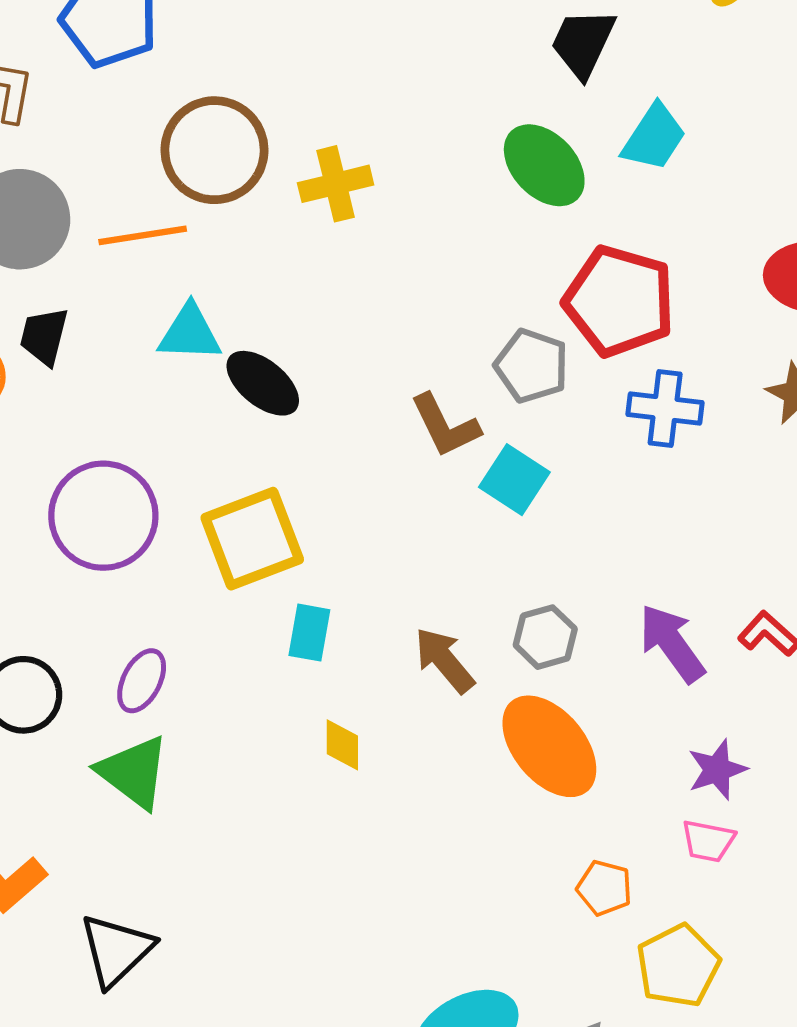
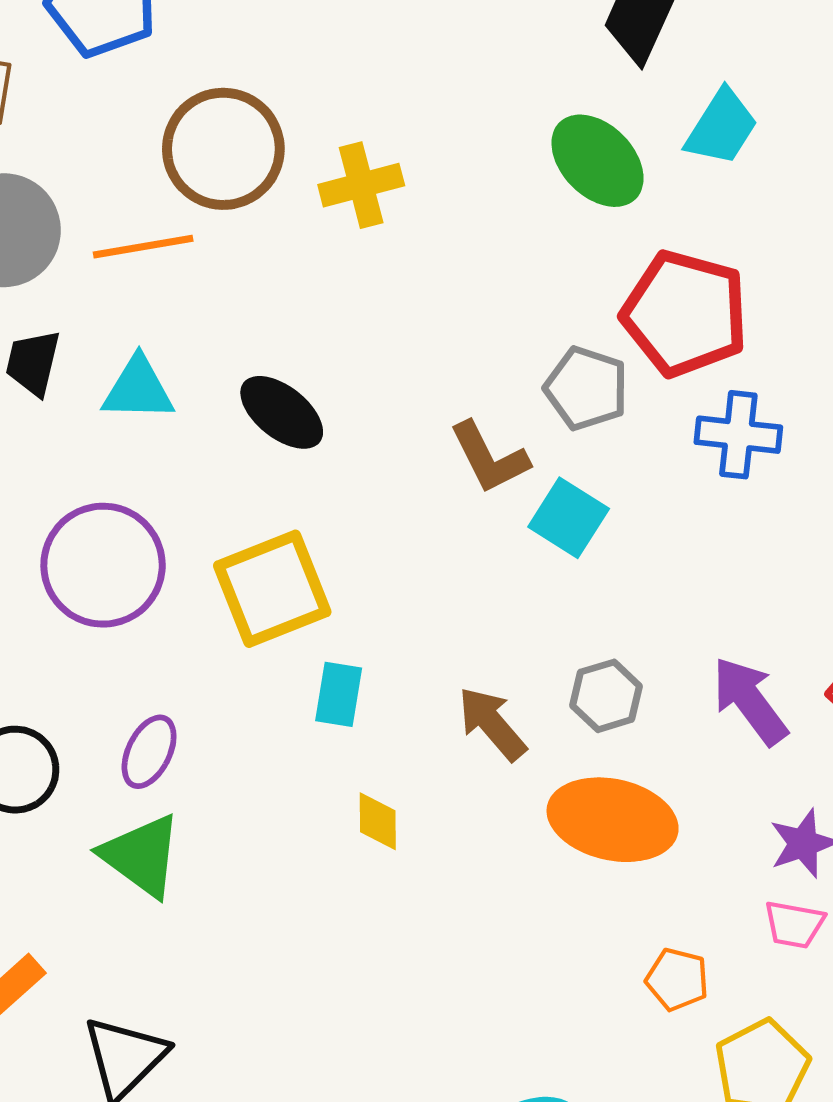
cyan triangle: (190, 333) -> (138, 389), moved
orange ellipse: (549, 746) -> (613, 820), turned -37

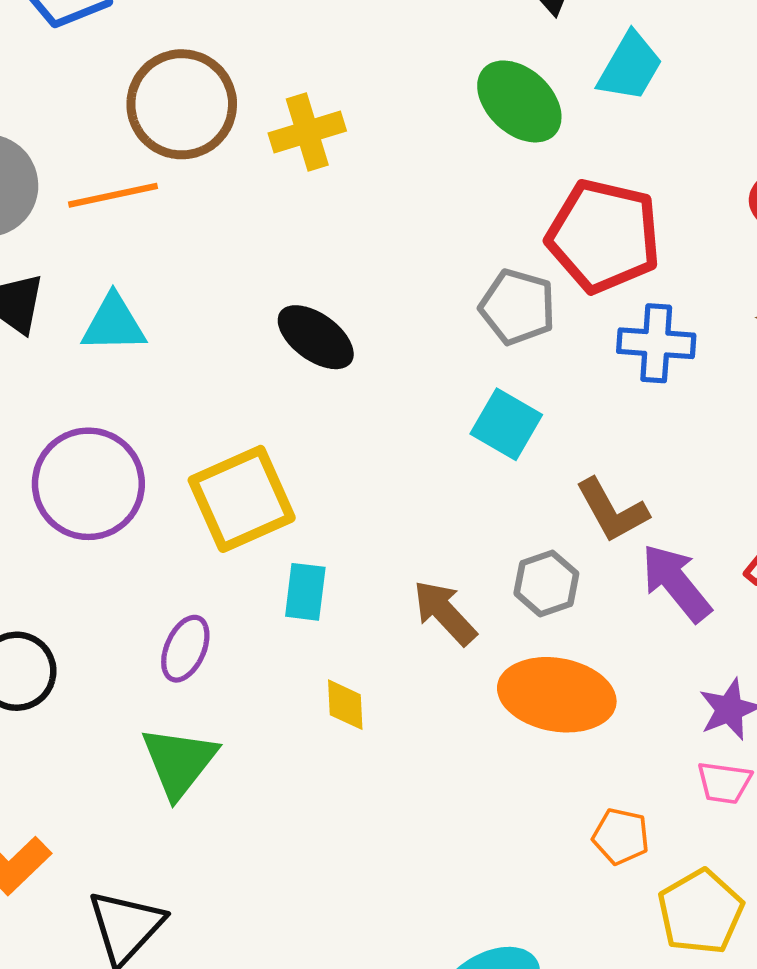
black ellipse: (282, 412) -> (316, 337), moved
brown L-shape: (489, 458) -> (612, 510), moved
purple ellipse: (149, 752) -> (185, 649), moved
green triangle: (141, 856) -> (179, 762), moved, turned 34

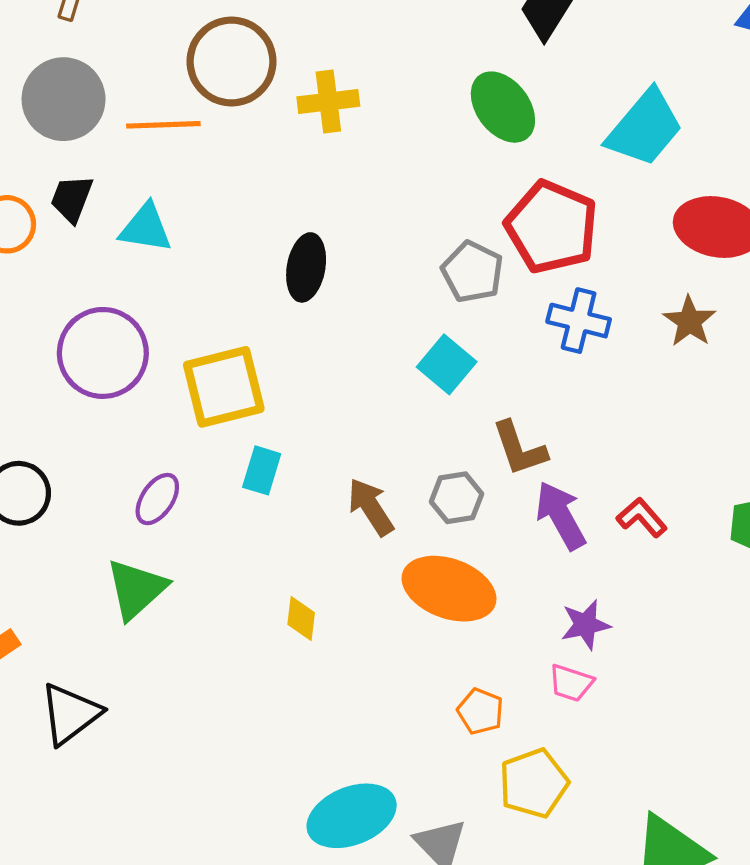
cyan trapezoid: (630, 67) -> (645, 128), moved, size x1.4
black ellipse: (316, 337) -> (306, 267), turned 54
yellow diamond: (345, 705) -> (301, 619), moved

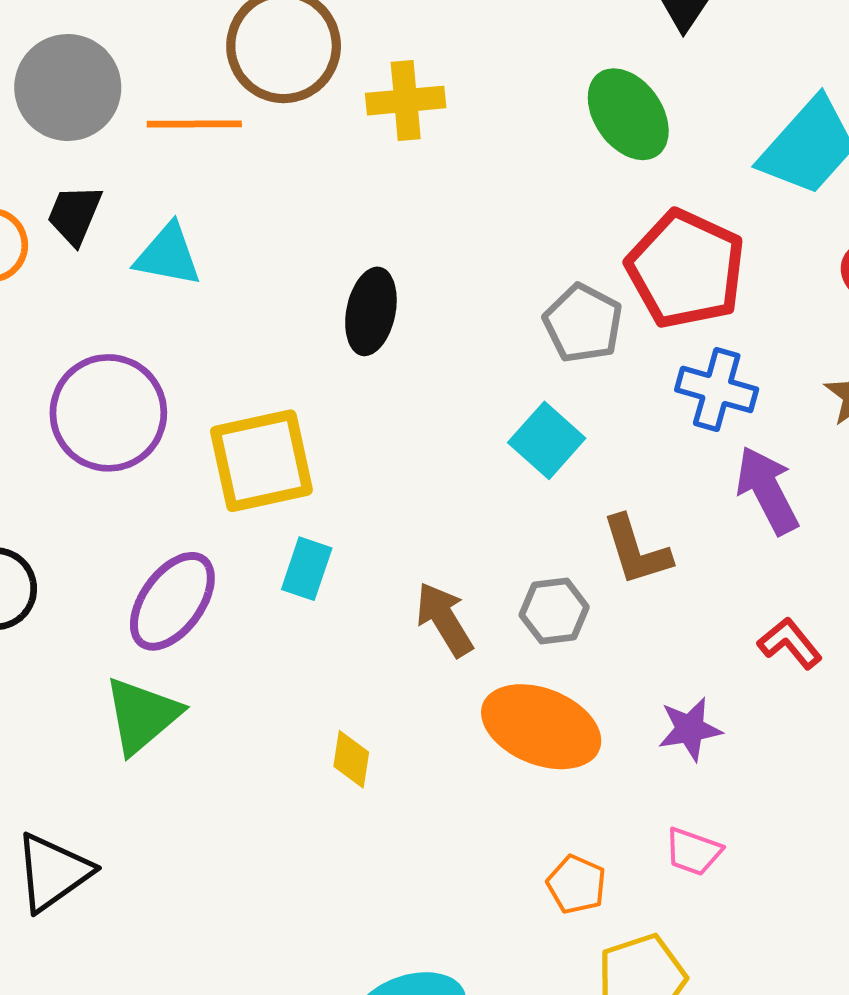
purple ellipse: (157, 499) -> (172, 601), size x1.5
purple arrow: (561, 516) -> (767, 490), moved
purple star: (586, 625) -> (690, 729), moved

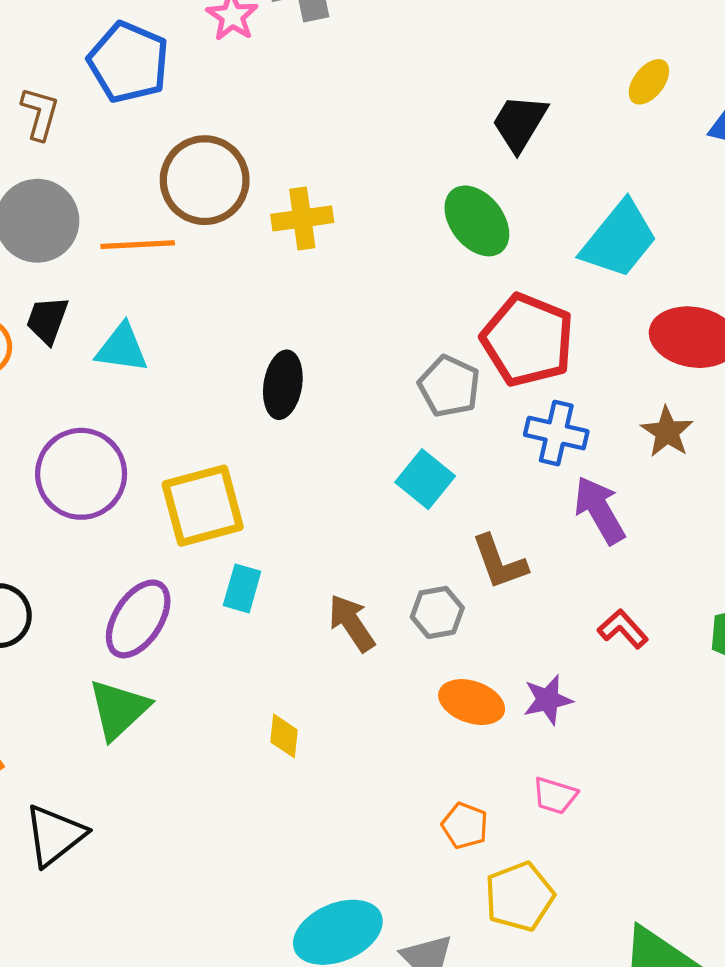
orange ellipse: (541, 727) -> (472, 702), moved, size x0.7

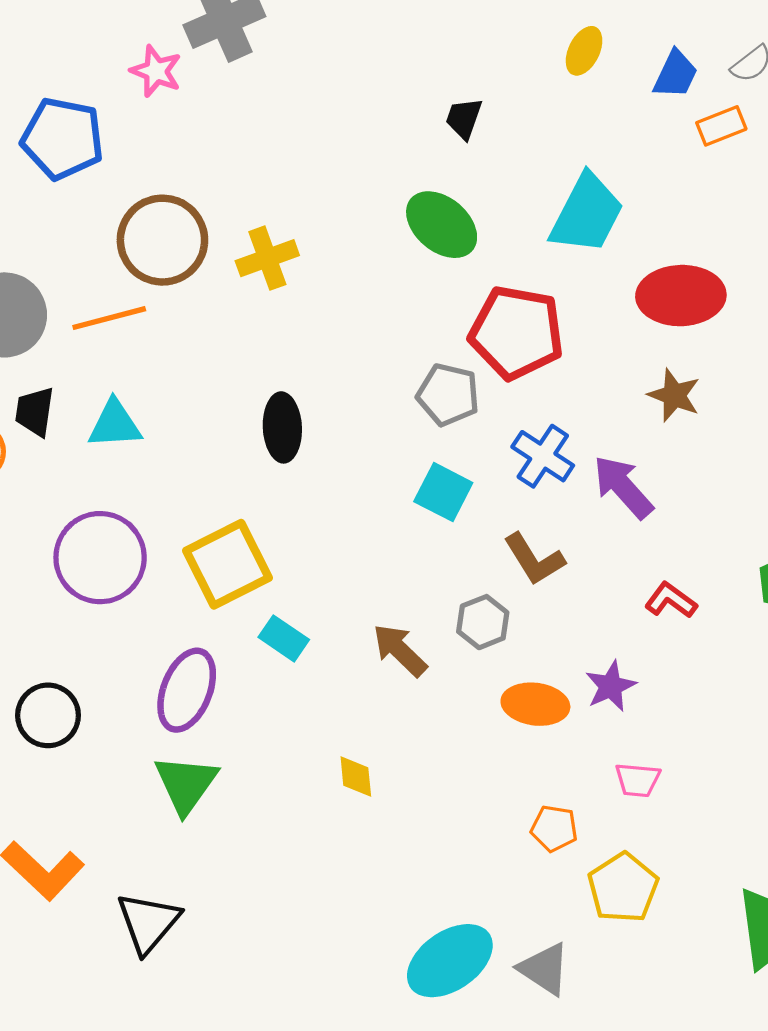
black trapezoid: (520, 123) -> (464, 118), size x0.7
blue cross: (556, 433) -> (543, 456), moved, turned 32
cyan rectangle: (242, 588) -> (284, 638), turned -60

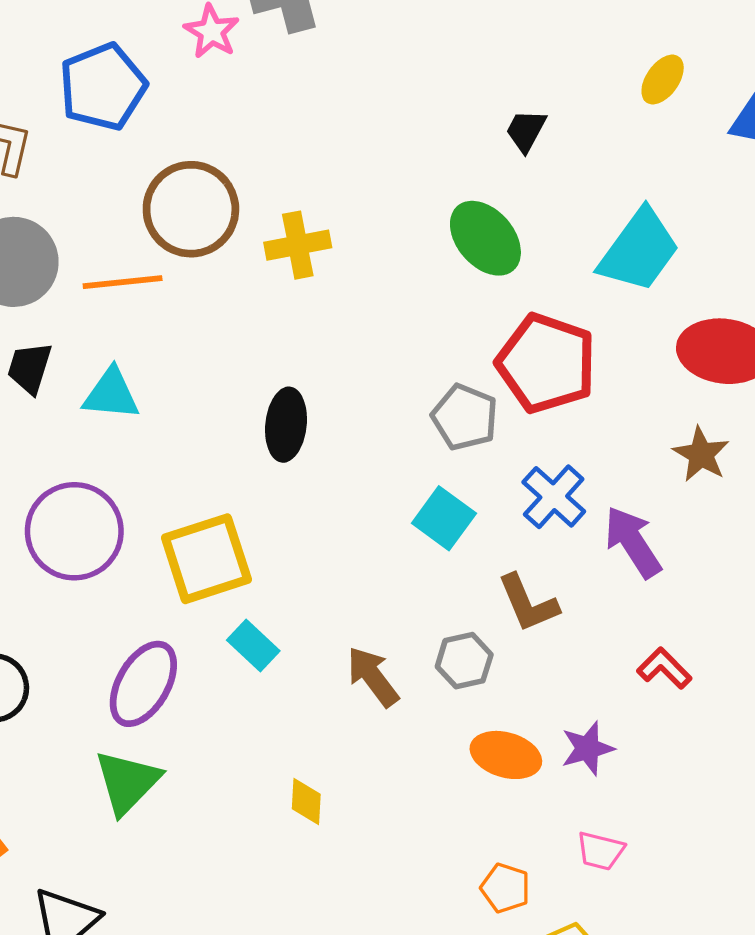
blue pentagon: (62, 138) -> (103, 87), turned 30

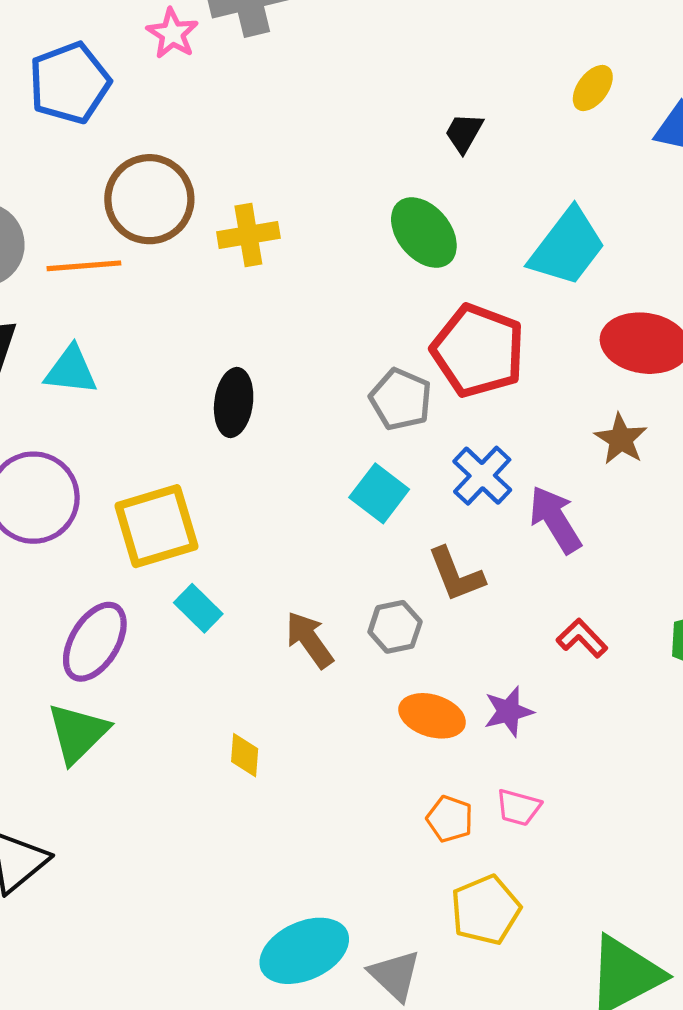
orange pentagon: (505, 888) -> (450, 819), moved

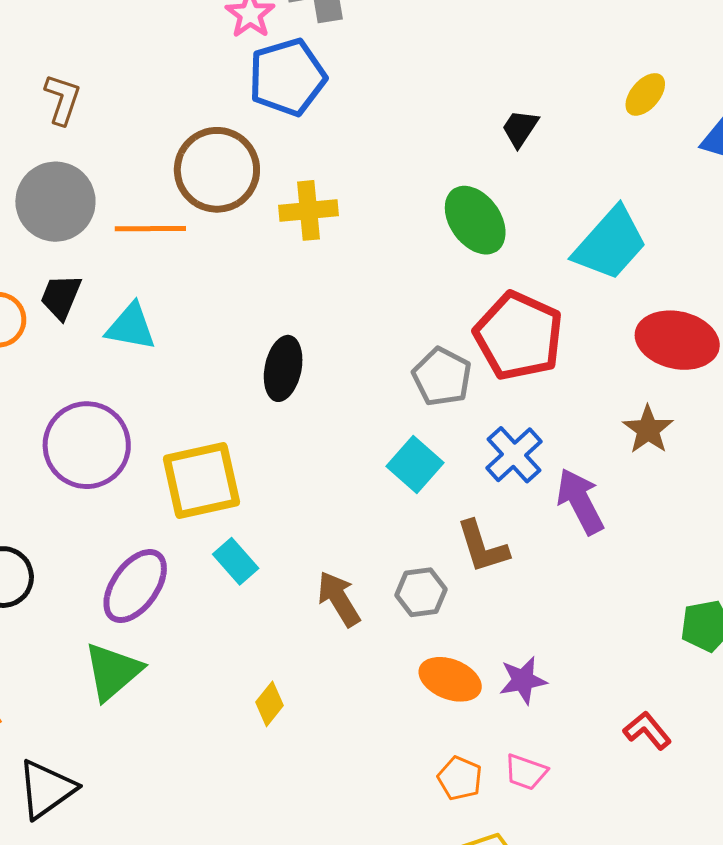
blue pentagon: (70, 83) -> (287, 77), moved
red L-shape: (582, 638) -> (647, 731), moved
yellow diamond: (245, 755) -> (270, 704), turned 30

